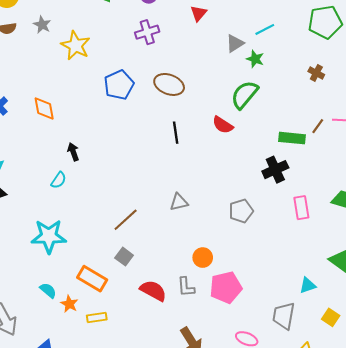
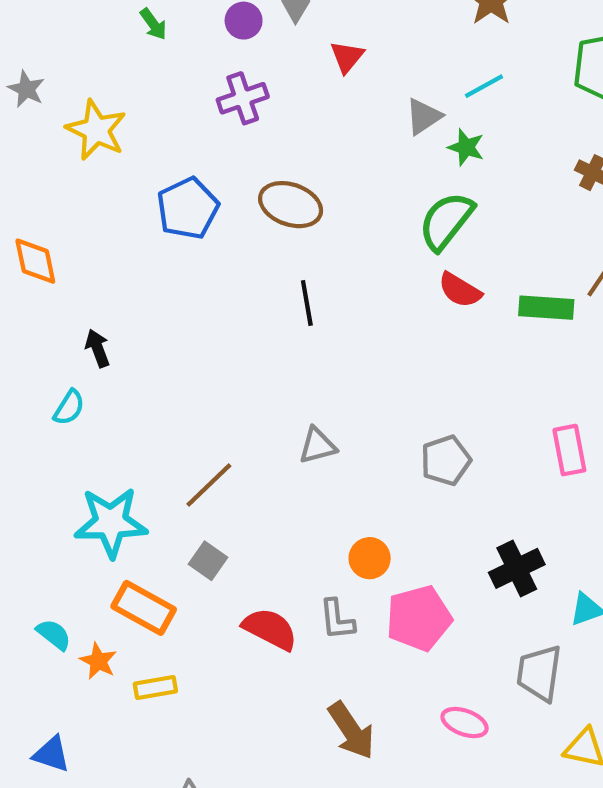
red semicircle: (223, 125) -> (460, 290), moved
black cross: (275, 170) -> (517, 568), moved
cyan star: (49, 236) -> (111, 522), moved

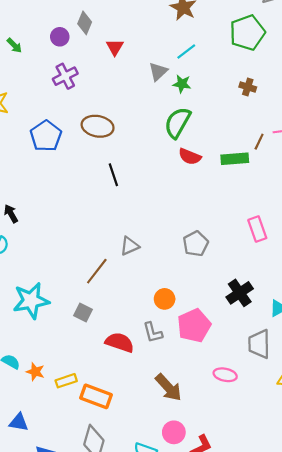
brown line: (209, 485) -> (97, 271), moved
orange rectangle: (144, 608) -> (96, 396), moved

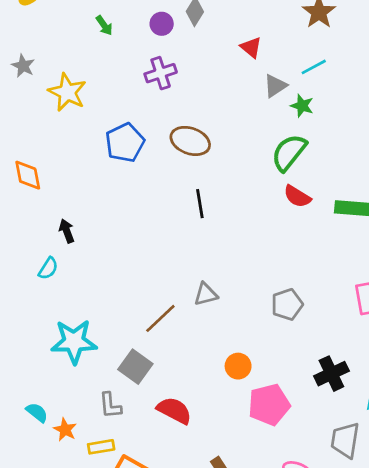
red triangle: (115, 47) -> (251, 47), moved, turned -30
gray square: (83, 313) -> (135, 367), size x1.4
gray L-shape: (153, 332) -> (110, 405), moved

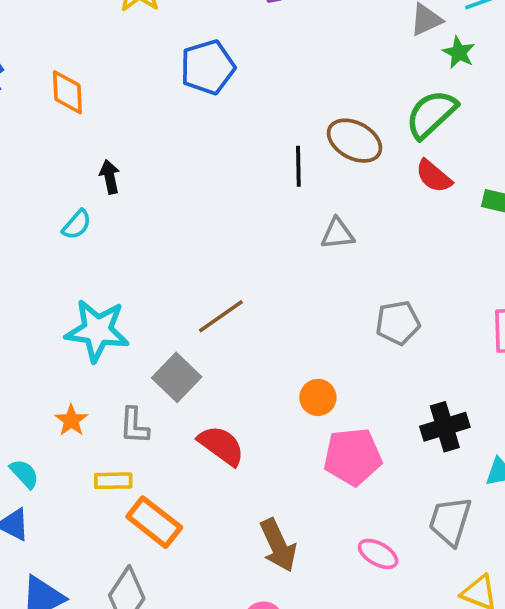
brown ellipse: (190, 141) -> (354, 141), moved
gray triangle: (206, 294) -> (338, 234), moved
cyan semicircle: (37, 412) -> (24, 474), moved
orange star: (65, 430) -> (71, 420), moved

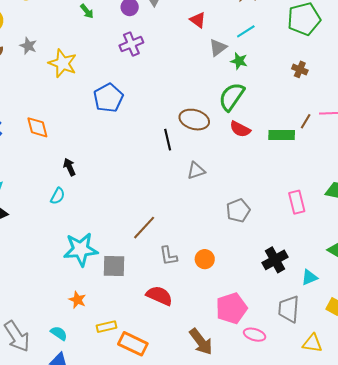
gray square: (177, 377) -> (114, 266), moved, turned -30
gray L-shape: (134, 426) -> (168, 256), moved
pink pentagon: (353, 457) -> (231, 308), moved

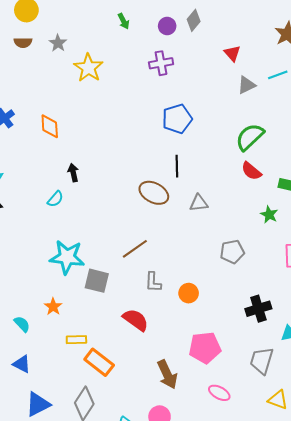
green star: (239, 61) -> (269, 215), moved
blue pentagon: (108, 98) -> (177, 119), moved
brown ellipse: (194, 120) -> (154, 193), moved
cyan semicircle: (59, 333) -> (22, 324), moved
pink ellipse: (255, 335) -> (219, 393), moved

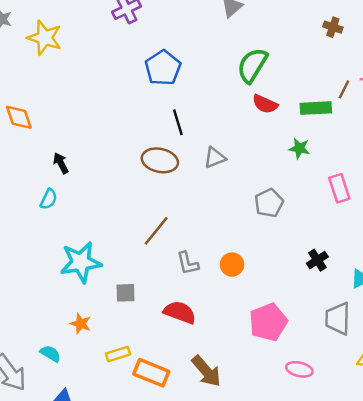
gray square: (97, 281) -> (125, 293), moved, size x0.7
black cross: (258, 309) -> (317, 260), size x0.7
brown arrow: (167, 375) -> (206, 371), moved

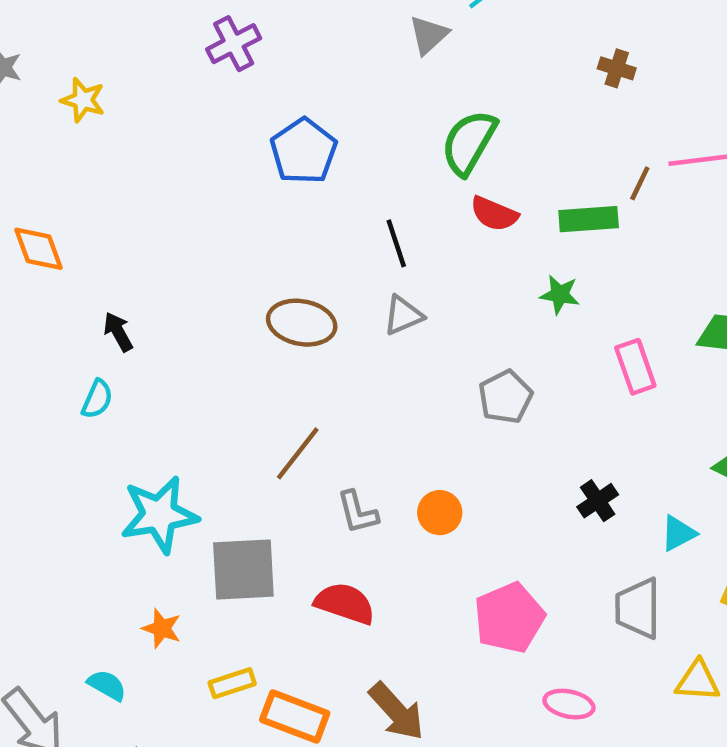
yellow star: (45, 38) -> (83, 100), size x0.7
black line: (178, 122) -> (396, 243), moved
gray square: (125, 293) -> (243, 570), size x1.8

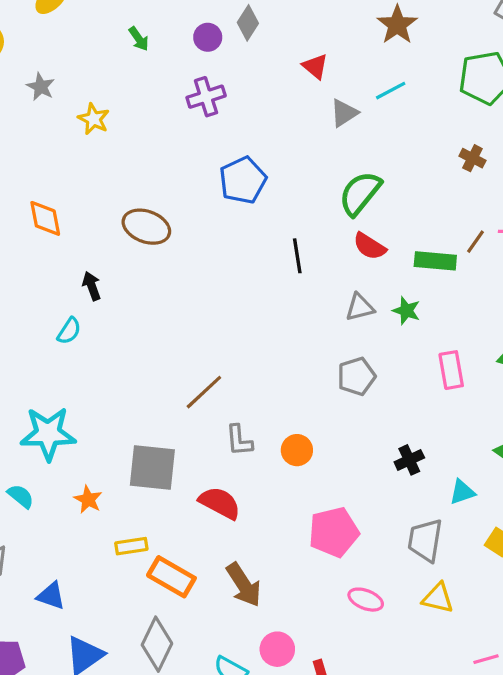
gray triangle: (403, 315) -> (360, 307), moved
brown ellipse: (302, 323) -> (146, 227), moved
cyan star: (159, 515) -> (48, 434), moved
yellow triangle: (698, 681) -> (438, 598), moved
cyan semicircle: (107, 685) -> (21, 496), moved

